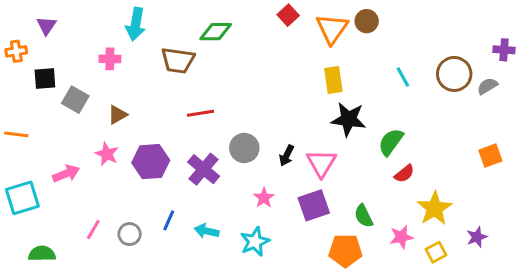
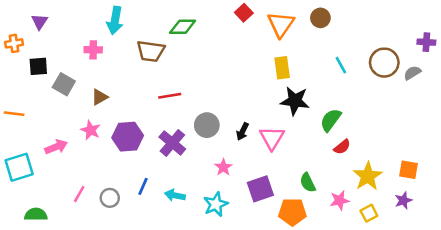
brown circle: (367, 21) -> (320, 18), moved
orange square: (490, 156) -> (409, 170), moved, turned 30
purple square: (314, 205) -> (260, 189), moved

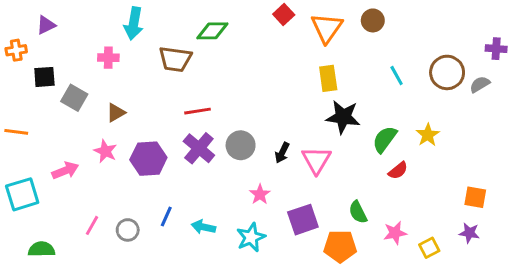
purple triangle: (40, 22) -> (46, 25), turned 30
purple cross: (172, 143) -> (199, 148), moved
yellow star: (368, 176) -> (428, 135), moved, size x0.7
purple star: (403, 200) -> (469, 233), turned 30

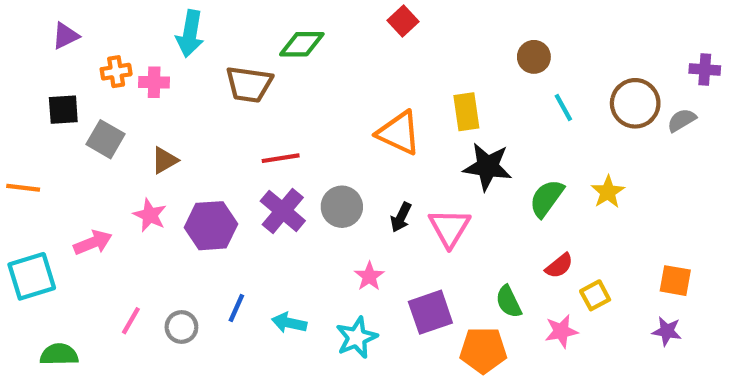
brown circle: (373, 20) -> (534, 57), moved
orange triangle: (327, 28) -> (399, 133), moved, turned -40
orange cross: (16, 50) -> (116, 72), moved
red semicircle: (398, 171) -> (559, 266), moved
yellow square: (429, 248) -> (595, 295), moved

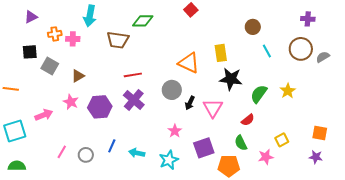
purple cross: (705, 70) -> (308, 19), moved
gray circle: (342, 207) -> (172, 90), moved
red semicircle: (559, 266) -> (248, 120), moved
green semicircle: (59, 354) -> (17, 166), moved

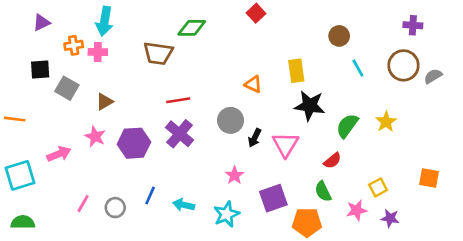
cyan arrow: (90, 16) -> (104, 21), moved
orange triangle: (189, 63) -> (253, 84), size x0.6
purple star: (316, 157) -> (390, 218), moved

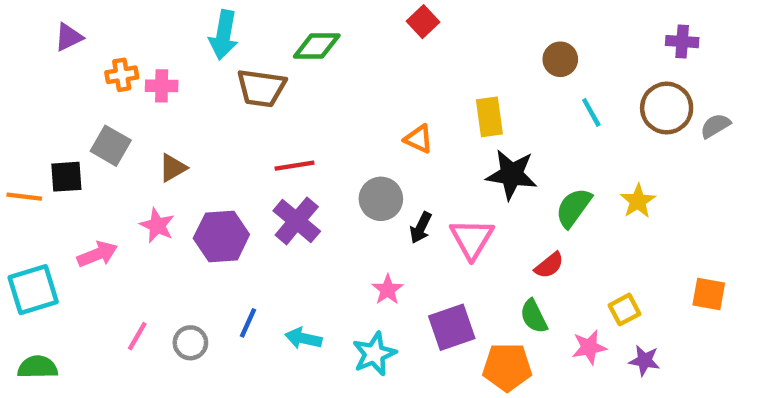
cyan arrow: (104, 21) -> (224, 35), moved
black square: (40, 69) -> (66, 177), moved

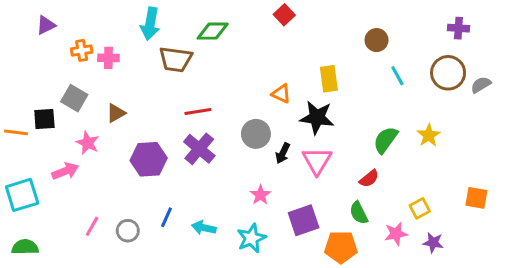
black star: (512, 174) -> (317, 117), moved
pink star: (157, 225) -> (88, 143), moved

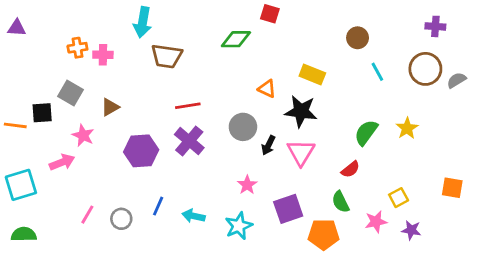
red square: (284, 15) -> (270, 14), turned -30
purple triangle: (46, 25) -> (17, 28), moved, turned 30
green diamond: (213, 31) -> (236, 39), moved
yellow rectangle: (329, 79) -> (312, 75), turned -60

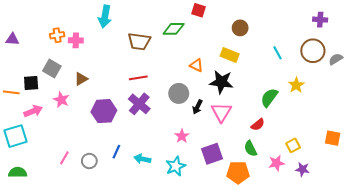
purple triangle: (17, 28) -> (12, 39), moved
brown circle: (358, 38) -> (240, 28), moved
brown trapezoid: (167, 56) -> (139, 41), moved
yellow star: (407, 128) -> (296, 85), moved
pink arrow: (62, 162) -> (33, 111), moved

